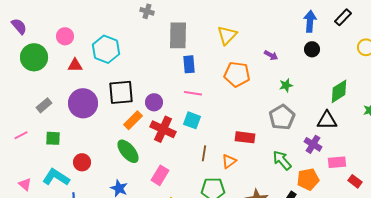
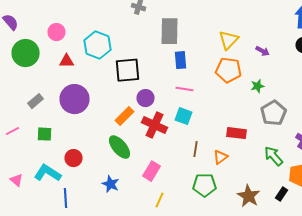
yellow triangle: (227, 35) -> (228, 40), moved
green star: (286, 85) -> (258, 86), moved
black square: (121, 92) -> (128, 70), moved

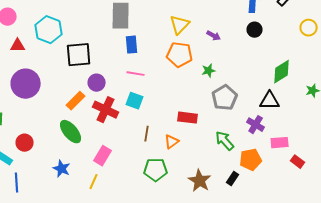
yellow line: (160, 200) -> (94, 182), moved

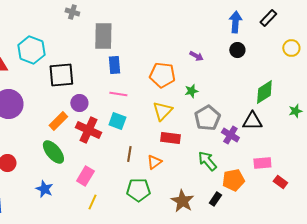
yellow triangle: (180, 25) -> (162, 111), moved
purple cross: (256, 125) -> (230, 135), moved
yellow line: (94, 182) -> (92, 202), moved

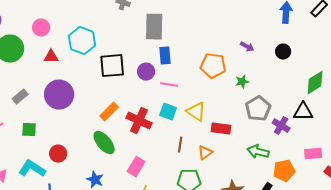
black circle: (237, 50) -> (283, 52), moved
purple circle: (79, 103) -> (146, 72), moved
yellow triangle: (162, 111) -> (196, 112), moved, turned -40
green arrow: (207, 161) -> (258, 152), turned -35

